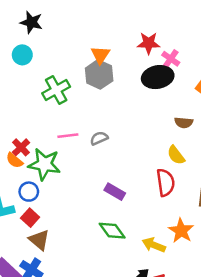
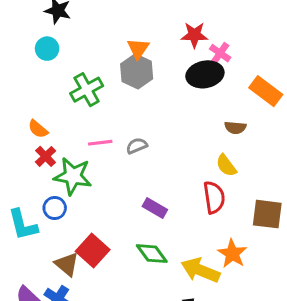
orange semicircle: (14, 160) -> (38, 129), moved
red square: (30, 218) -> (93, 251), moved, size x1.5
yellow arrow: (154, 245) -> (200, 270), size x1.4

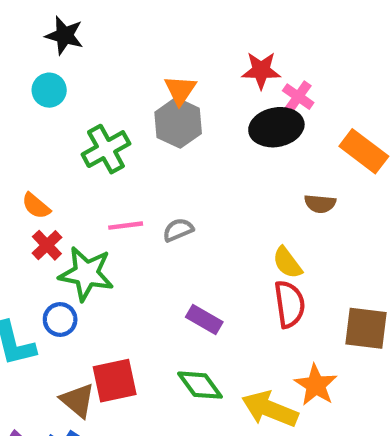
yellow semicircle: (226, 166) -> (287, 263), moved
red square: (93, 251) -> (115, 381), turned 36

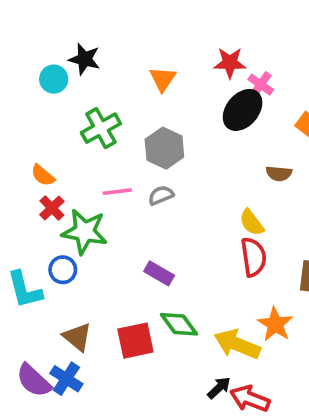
black star: (64, 35) -> (85, 59), moved
gray hexagon: (178, 123) -> (164, 148), moved
black ellipse: (276, 127) -> (243, 110), turned -39
purple rectangle: (204, 319) -> (159, 273), moved
red square: (115, 381) -> (135, 341), moved

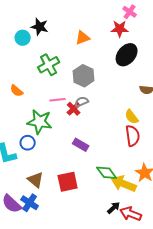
orange triangle: (163, 79) -> (83, 38), turned 35
pink cross: (261, 85) -> (130, 12), moved
red cross: (52, 208) -> (74, 109), moved
green diamond: (179, 324) -> (107, 173), moved

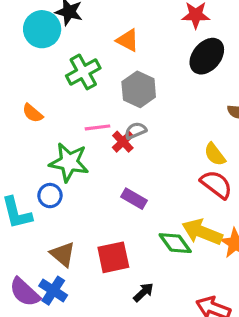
cyan circle: (23, 38) -> (42, 29), size x1.5
orange triangle: (83, 38) -> (128, 40), moved, turned 49
red semicircle: (133, 136) -> (216, 184), turned -45
yellow arrow: (124, 184) -> (202, 232), moved
black arrow: (114, 208) -> (143, 292), moved

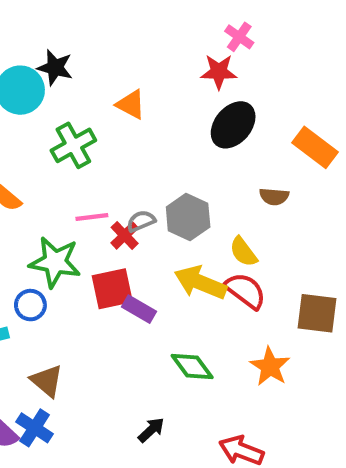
gray hexagon: (139, 89) -> (188, 217), moved
yellow arrow: (202, 232) -> (200, 283), moved
red square: (113, 257) -> (112, 289), moved

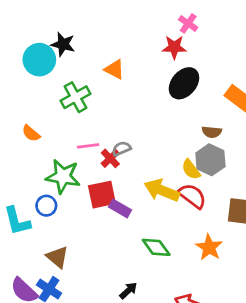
gray hexagon: (188, 217) -> (210, 160), moved

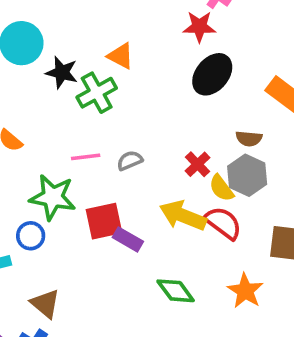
black star: (63, 44) -> (62, 72), moved
green cross: (76, 97) -> (97, 93), moved
red cross: (110, 158) -> (198, 164), moved

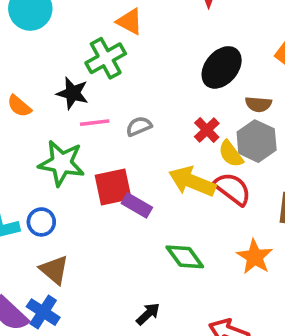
black star: (62, 72) -> (73, 93), moved
black ellipse: (212, 74) -> (222, 67), moved
blue circle: (31, 236) -> (41, 222), moved

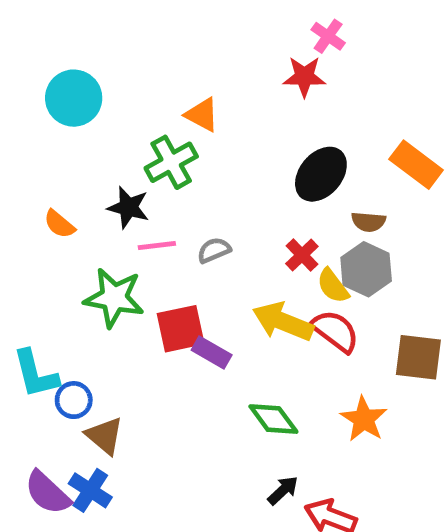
blue circle: (41, 222) -> (74, 400), moved
black arrow: (148, 314) -> (283, 490), moved

